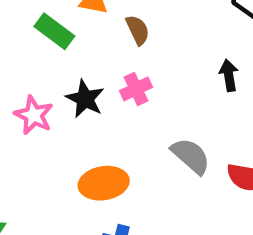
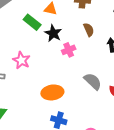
brown semicircle: (138, 30) -> (89, 30), moved
black star: (85, 99) -> (53, 33), moved

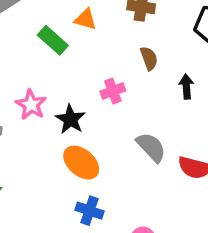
black star: (53, 33) -> (70, 119), moved
orange ellipse: (52, 92) -> (81, 163), turned 45

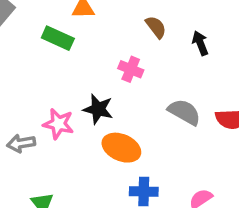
pink cross: (113, 91) -> (131, 69), turned -30
pink star: (31, 105) -> (58, 124), moved

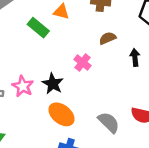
brown semicircle: (156, 27) -> (108, 38), turned -91
gray semicircle: (184, 112) -> (109, 122), moved

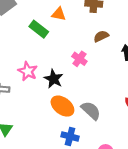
pink star: (23, 86) -> (28, 71), moved
gray semicircle: (109, 122) -> (91, 110), moved

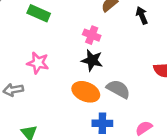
black star: (54, 79) -> (92, 60), moved

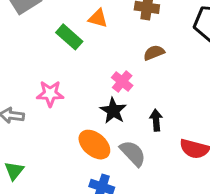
black arrow: (142, 15) -> (156, 120), moved
pink star: (38, 63) -> (50, 94), turned -30

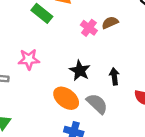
pink cross: (122, 82) -> (89, 28), moved

